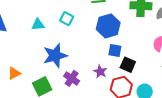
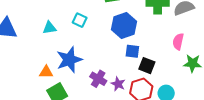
purple star: (100, 72) -> (118, 84), moved
orange triangle: (14, 73) -> (46, 72), moved, turned 32
purple cross: (72, 78) -> (98, 79), moved

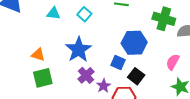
blue hexagon: (124, 26) -> (134, 43), moved
blue square: (132, 51) -> (118, 63), moved
blue star: (69, 60) -> (79, 50), moved, turned -30

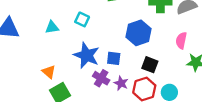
orange triangle: (38, 55) -> (49, 72), turned 40
blue square: (118, 63) -> (114, 58), moved

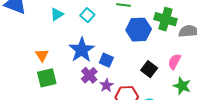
cyan triangle: (52, 27) -> (57, 14), turned -40
blue hexagon: (138, 33) -> (139, 30), moved
black square: (150, 65) -> (149, 69), moved

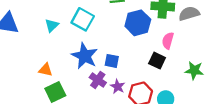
cyan square: (87, 15) -> (83, 19), size x1.5
orange triangle: (42, 55) -> (45, 70), turned -32
pink semicircle: (174, 62) -> (168, 41), moved

